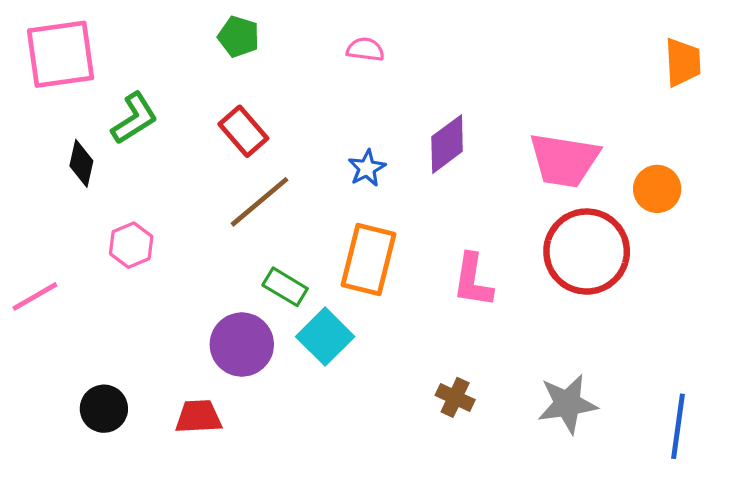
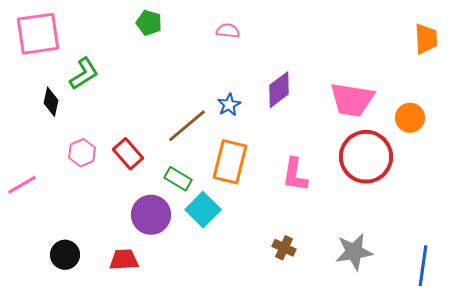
red rectangle: (243, 131) -> (128, 154), moved
brown line: (259, 202) -> (187, 126), moved

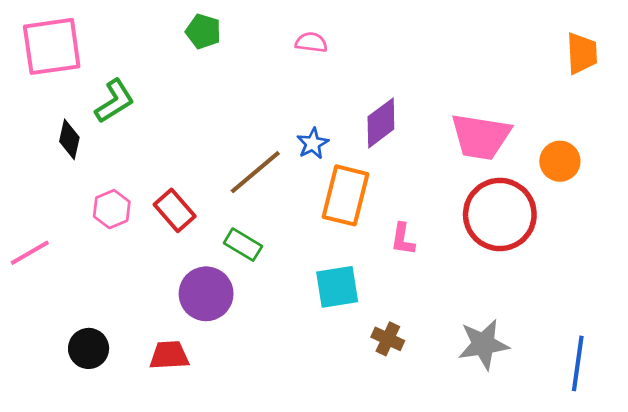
orange rectangle: (230, 162) -> (345, 195), moved
pink L-shape: (295, 175) -> (403, 239), size x0.7
cyan square: (203, 210) -> (337, 287), moved, turned 36

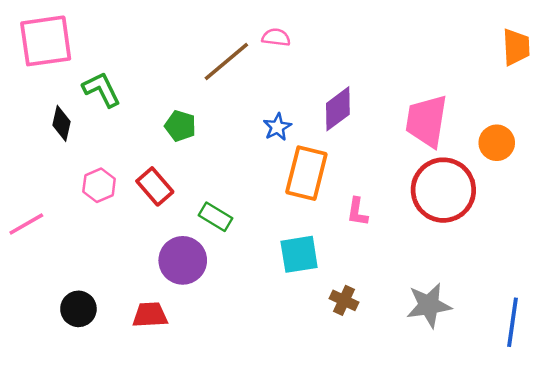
green pentagon: (203, 31) -> (180, 126), moved
green L-shape: (115, 101) -> (101, 89), turned -84
pink trapezoid: (481, 137) -> (426, 121), turned 90
brown line: (255, 172) -> (226, 62), moved

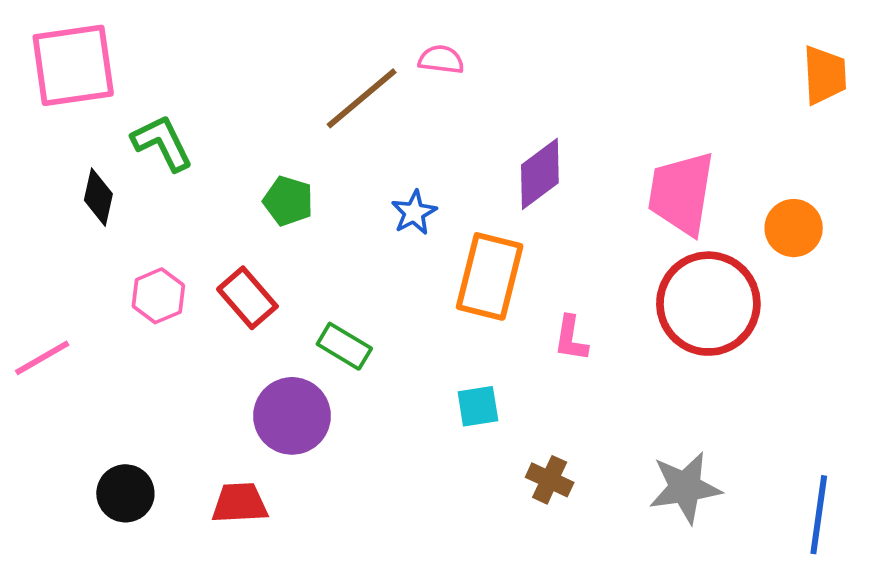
blue star: (277, 127) -> (414, 213), moved
cyan square: (299, 254) -> (478, 406), size x0.7

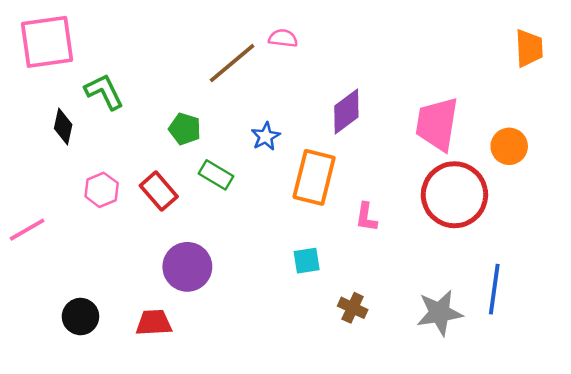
green rectangle: (344, 346) -> (216, 175), moved
blue line: (819, 515) -> (494, 289), moved

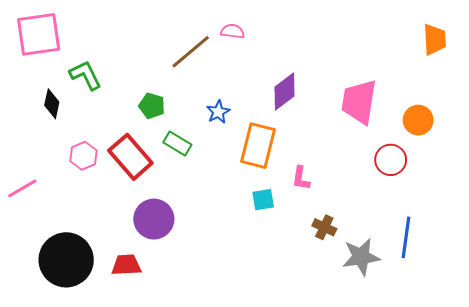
red rectangle: (159, 191) -> (130, 157), size x1.4
red circle: (454, 195) -> (391, 160), moved, size x0.6
cyan square: (307, 261) -> (263, 200), moved
brown cross: (353, 308) -> (324, 227), moved
black circle: (80, 317) -> (66, 260), size x1.8

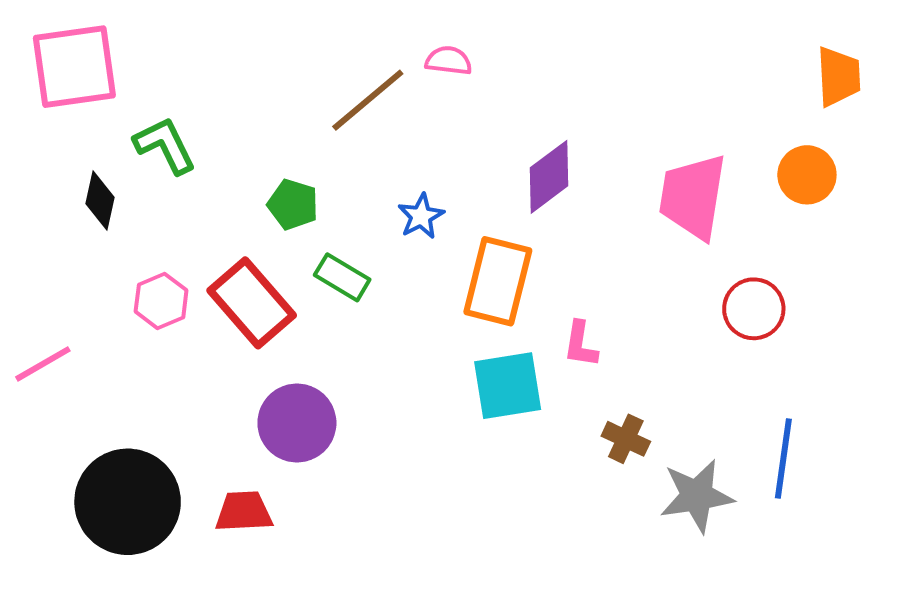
orange circle: (418, 120) -> (807, 175), moved
cyan square: (263, 200) -> (508, 386), size x1.6

